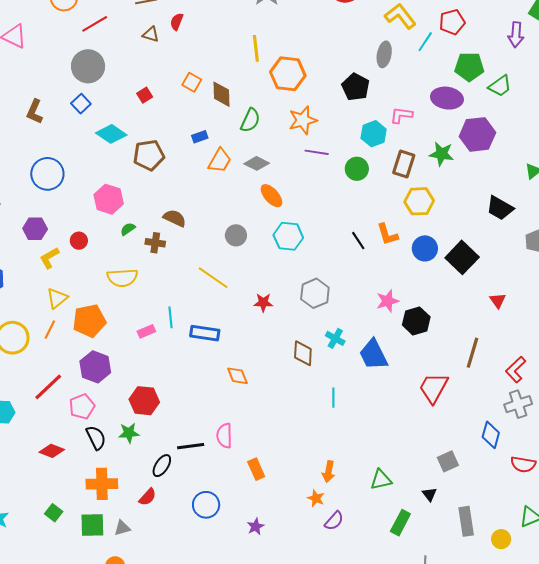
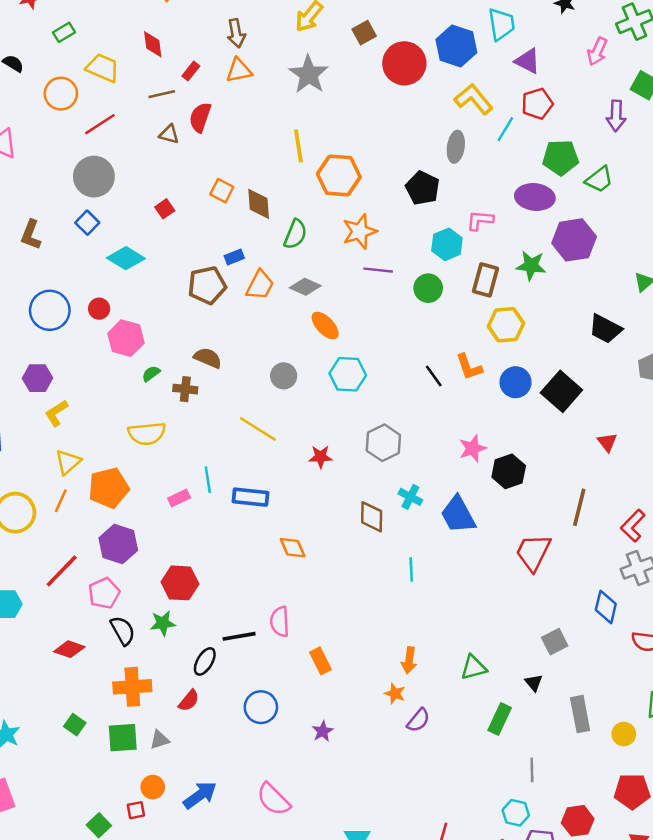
red semicircle: (177, 22) -> (200, 117), size x1.4
brown pentagon: (149, 155) -> (207, 285), moved
red circle: (79, 241) -> (99, 309), moved

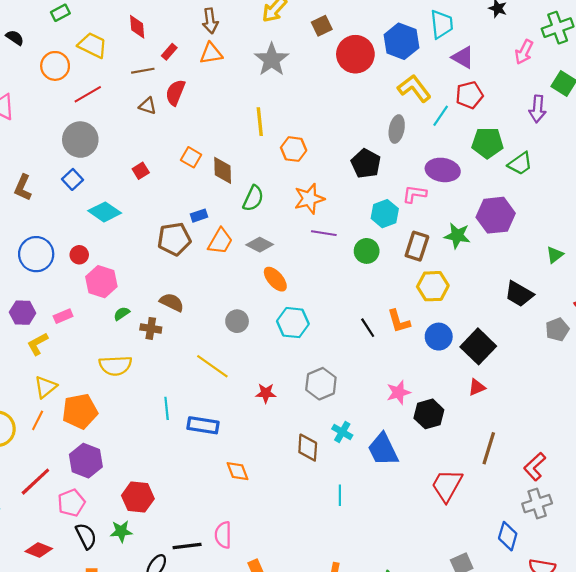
orange hexagon: (339, 175) -> (294, 149), size x0.7
purple ellipse: (535, 197) -> (443, 170), moved
red triangle: (607, 442) -> (477, 387), moved, turned 42
pink rectangle: (179, 498) -> (63, 316), moved

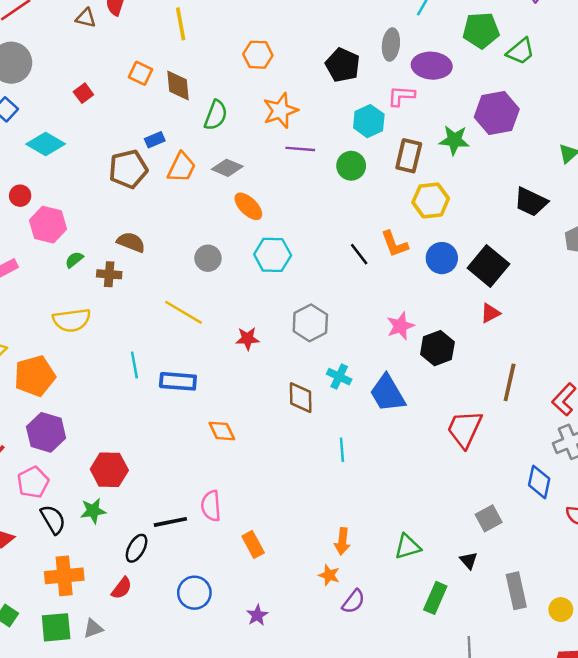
yellow line: (260, 122) -> (181, 24), moved
gray ellipse: (397, 129) -> (391, 45), moved

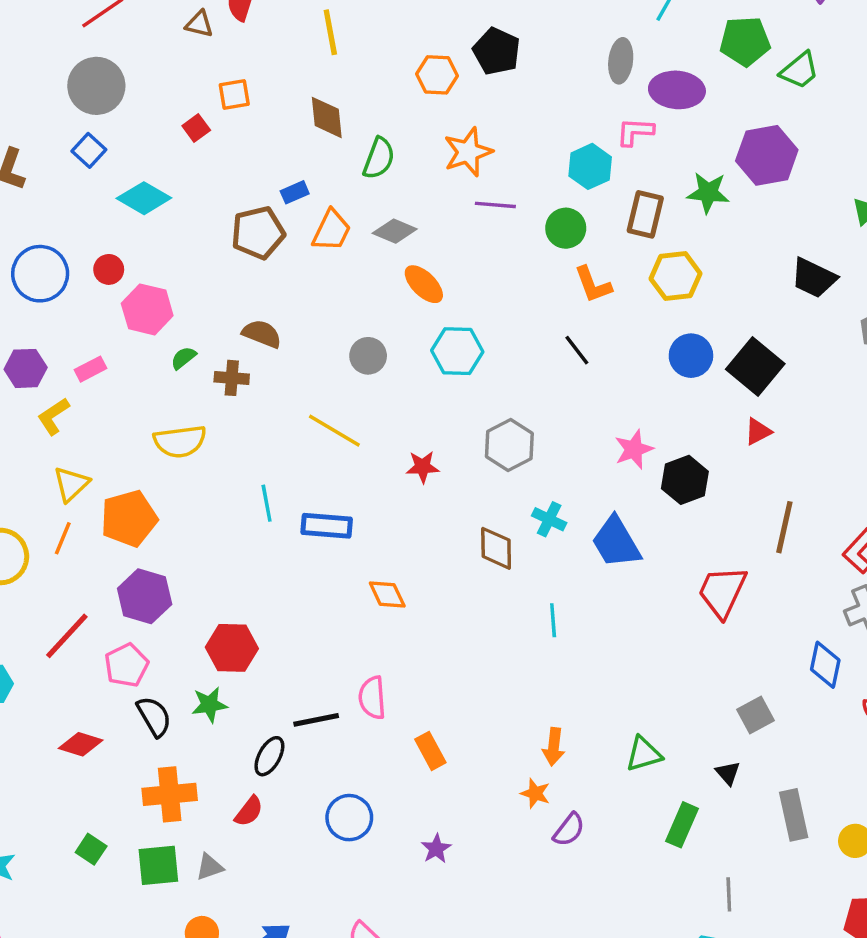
black pentagon: (343, 65) -> (497, 51), moved
orange square: (140, 73) -> (234, 95), moved, turned -35
orange L-shape: (394, 244) -> (593, 285), moved

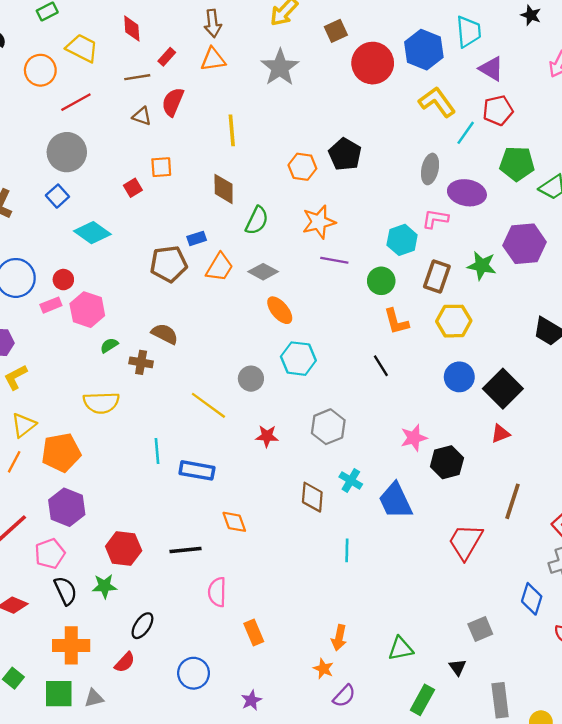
gray circle: (368, 356) -> (251, 379), moved
pink rectangle: (90, 369) -> (51, 305), moved
black line: (316, 720) -> (186, 550), moved

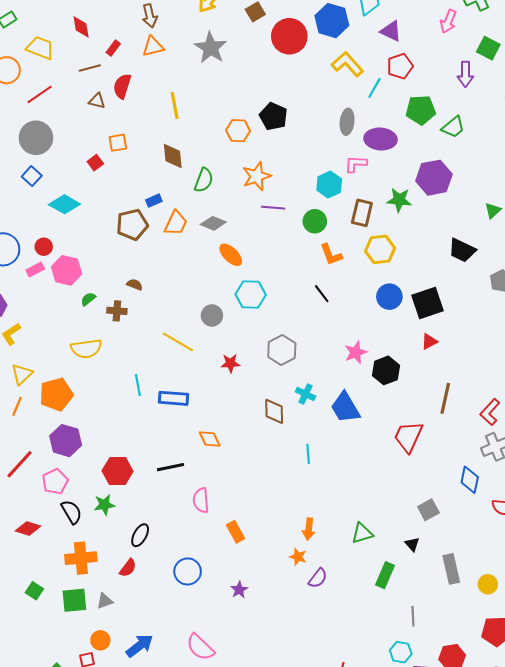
brown semicircle: (165, 334) -> (135, 285), size x0.7
black square: (503, 389) -> (428, 303), turned 32

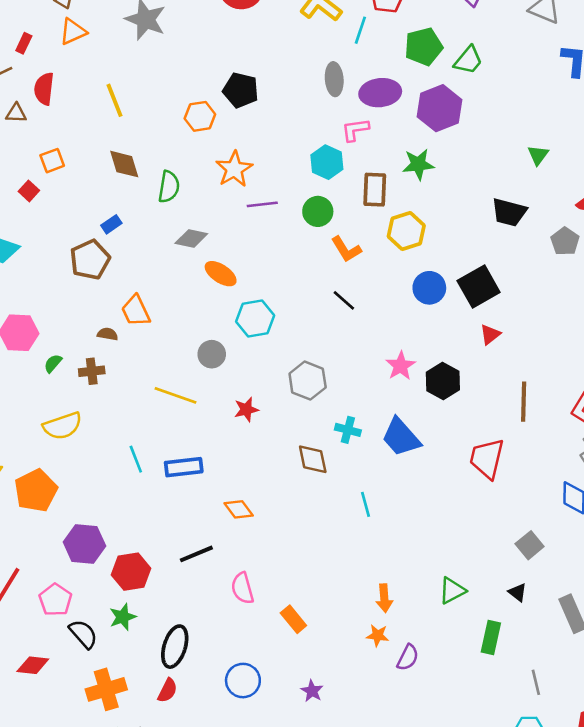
purple hexagon: (434, 178) -> (440, 108), moved
orange trapezoid: (176, 223) -> (136, 311), moved, turned 140
purple hexagon: (66, 441) -> (84, 544), moved
black ellipse: (140, 535) -> (175, 647), size x1.4

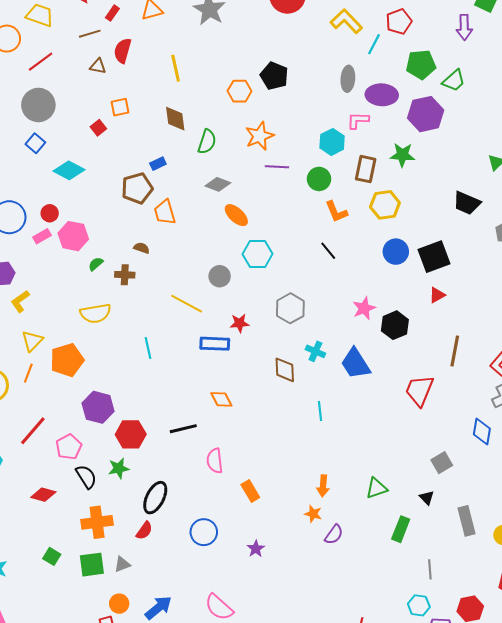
orange trapezoid: (136, 311) -> (165, 212), moved
blue rectangle: (184, 467) -> (215, 344), moved

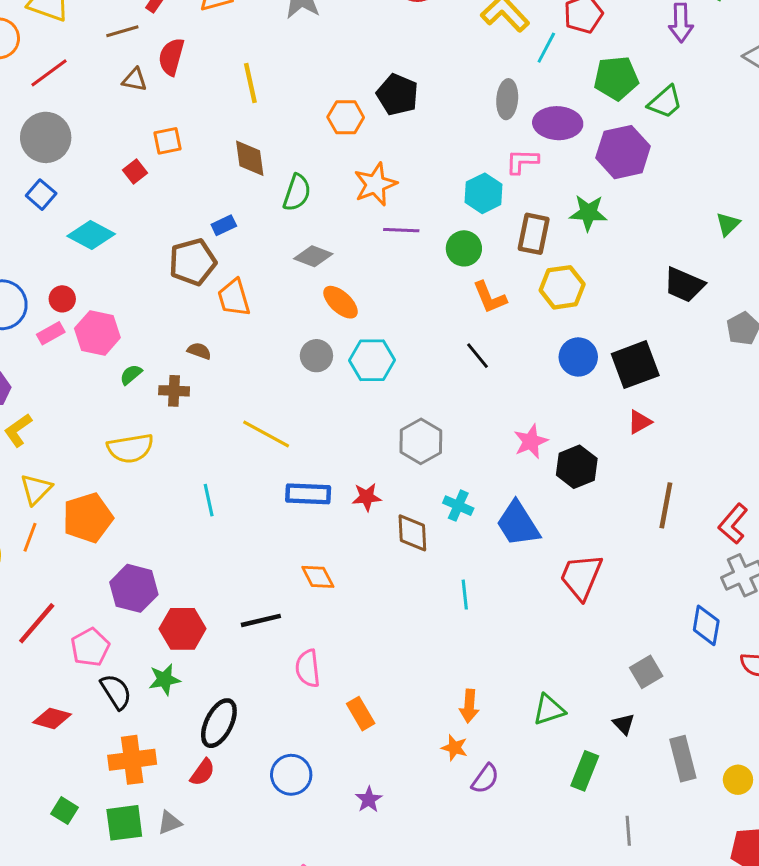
gray circle: (220, 276) -> (316, 356), moved
red star: (240, 323) -> (367, 497), moved
red trapezoid: (419, 390) -> (581, 577), moved

